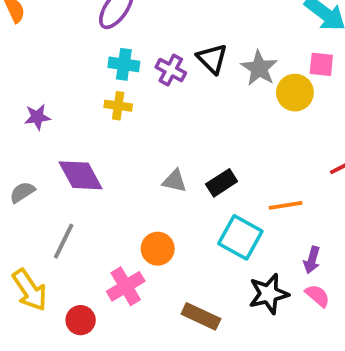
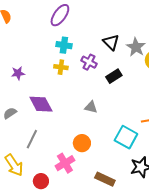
purple cross: (171, 70) -> (89, 62), moved
black rectangle: (222, 183) -> (114, 76), moved

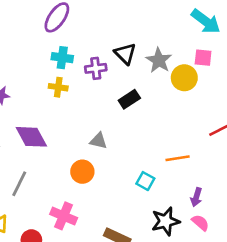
purple cross: (89, 62) -> (96, 68), moved, turned -35
cyan square: (126, 137) -> (145, 181), size x0.6
orange circle: (82, 143) -> (82, 172), moved
pink cross: (65, 163) -> (64, 216), turned -36

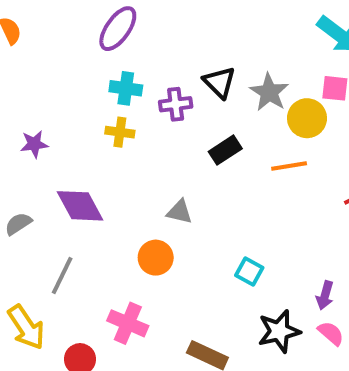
orange line: (178, 158) -> (289, 166), moved

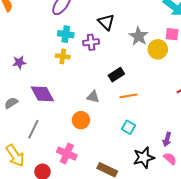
black triangle: (219, 82) -> (106, 22), moved
black rectangle: (225, 150) -> (116, 75), moved
orange line: (289, 166) -> (128, 96), moved

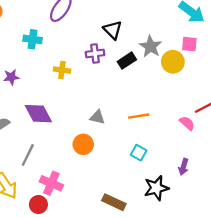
cyan cross: (66, 34) -> (32, 39), moved
black rectangle: (116, 75) -> (127, 61), moved
pink cross: (67, 154) -> (51, 183), moved
pink semicircle: (170, 159) -> (187, 123), moved

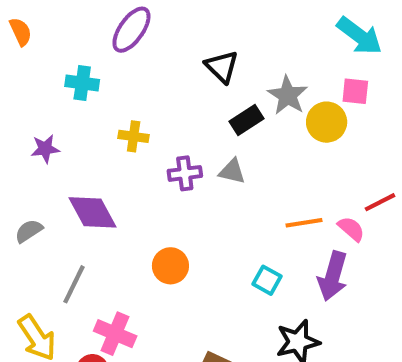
purple cross: (95, 54) -> (185, 173), moved
orange line: (139, 116) -> (304, 223), moved
gray triangle: (97, 117) -> (232, 171), moved
purple arrow: (183, 167) -> (333, 276), moved, size x1.6

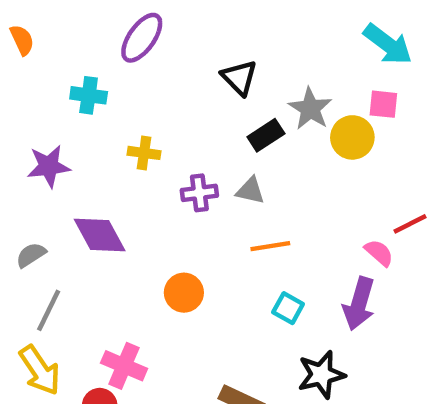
purple star: (45, 149) -> (49, 166), size x1.4
orange line: (304, 223) -> (270, 246), moved
gray line: (74, 284) -> (49, 310), moved

